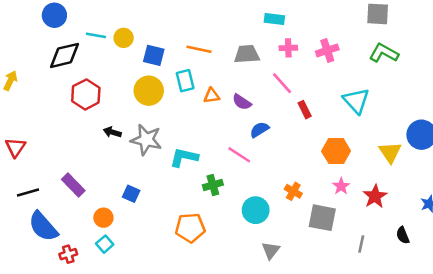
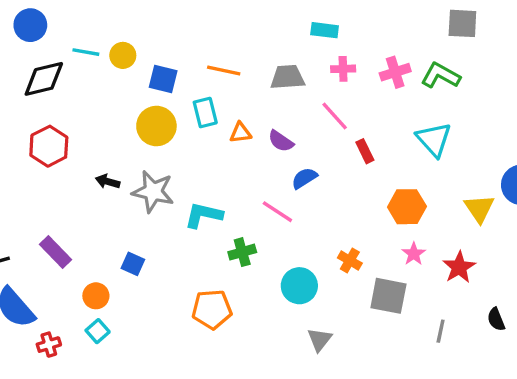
green L-shape: (384, 53) -> (441, 76), moved
red hexagon: (86, 94) -> (49, 146), moved

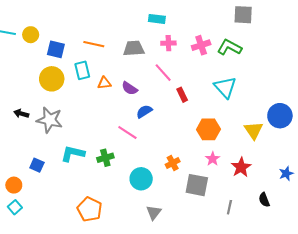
cyan L-shape: (204, 215) -> (73, 154), moved
orange cross: (350, 261) -> (173, 163), turned 32
orange pentagon: (212, 309) -> (90, 209), moved, turned 30

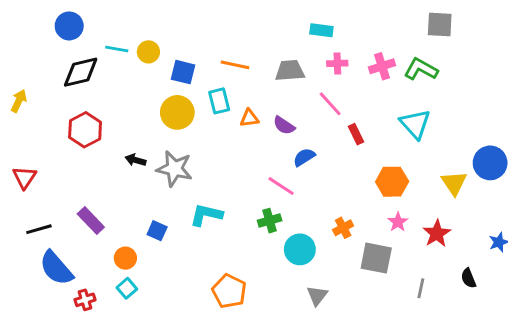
green cross: (105, 158) -> (270, 221), moved

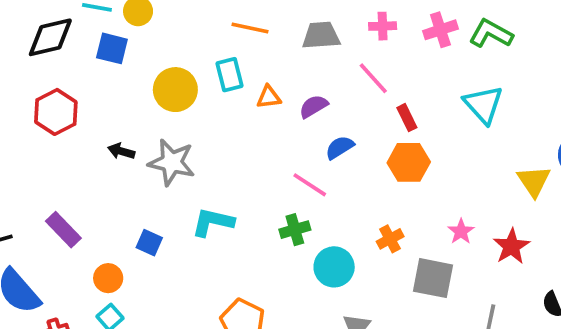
blue square: (183, 72) -> (112, 48), moved
purple semicircle: (284, 125) -> (314, 106), turned 115
orange hexagon: (392, 182) -> (409, 162), moved

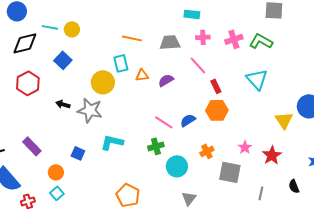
blue square: (112, 48) -> (63, 60), moved, turned 30
yellow circle: (175, 90) -> (103, 82), moved
blue semicircle: (340, 147) -> (188, 120), moved

